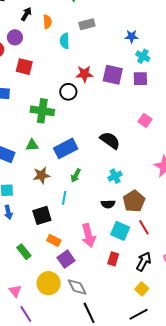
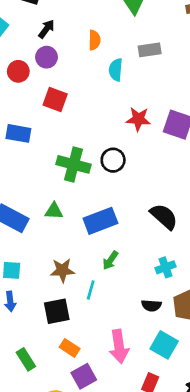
black arrow: (26, 14) -> (46, 29), moved
black circle: (68, 92) -> (113, 160), moved
brown star: (41, 175) -> (62, 270), moved

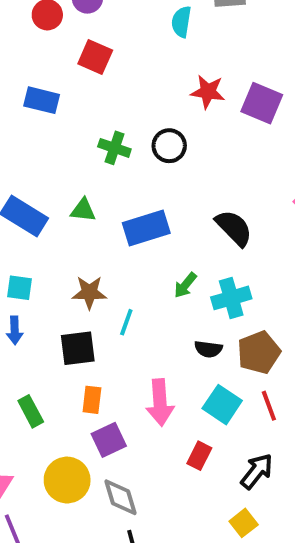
green cross: (74, 164) -> (114, 148), size x0.7
green arrow: (110, 260) -> (185, 285), moved
cyan cross: (165, 267) -> (231, 298), size x1.4
orange rectangle: (70, 348) -> (92, 400), turned 60

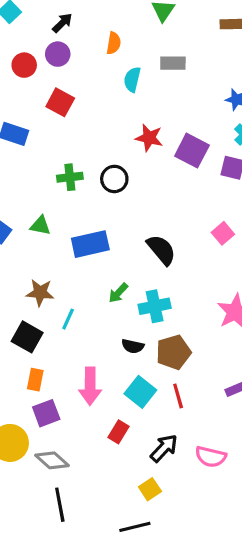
green cross: (114, 148) -> (70, 177), turned -30
black square: (78, 348) -> (27, 337), turned 32
gray diamond: (121, 497) -> (52, 460), turned -36

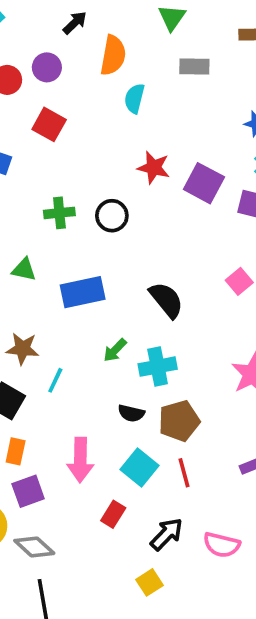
black arrow: (62, 23) -> (75, 23), moved
orange semicircle: (114, 43) -> (113, 55), size x1.5
gray rectangle: (173, 63) -> (194, 66), moved

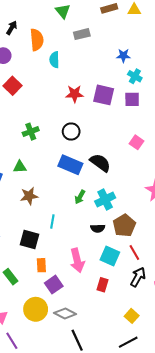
red square: (49, 124) -> (13, 86), turned 30
black circle: (112, 216) -> (71, 132), moved
blue rectangle: (83, 292) -> (70, 165), moved, turned 50
brown star: (23, 349) -> (29, 196), moved
black arrow: (167, 534) -> (138, 277), moved

